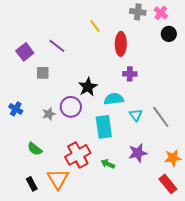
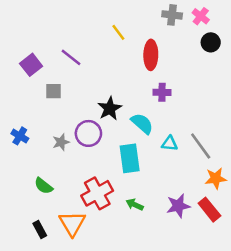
cyan semicircle: (114, 99) -> (142, 123), turned 48
cyan triangle: (136, 115) -> (170, 143), turned -48
purple star: (138, 153) -> (178, 206), moved
orange star: (173, 158) -> (216, 178), moved
red rectangle: (168, 184) -> (209, 210), moved

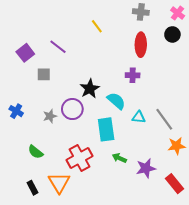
pink cross: (201, 16) -> (178, 13), moved
red ellipse: (151, 55) -> (141, 45), moved
green arrow: (135, 205) -> (119, 158), moved
red rectangle: (209, 210) -> (174, 184), moved

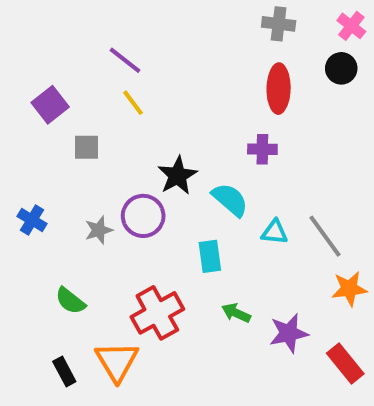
yellow line: (97, 26) -> (133, 103), moved
purple line: (58, 47) -> (125, 60), moved
cyan rectangle: (106, 129) -> (210, 256), size x0.7

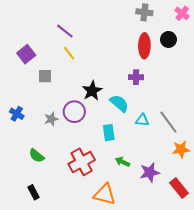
black circle: (341, 68) -> (168, 39), moved
orange triangle: (117, 361) -> (105, 194), moved, turned -45

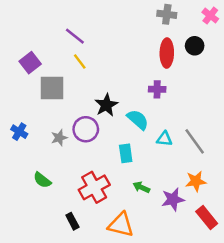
gray square: (45, 76) -> (52, 88), size x1.6
orange star: (181, 149) -> (196, 181), moved
black rectangle: (33, 192) -> (72, 221), moved

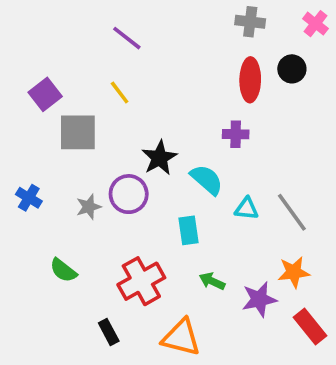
purple line: (75, 36) -> (127, 38), moved

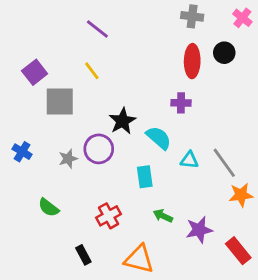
orange star: (294, 272) -> (241, 195), moved
red cross: (141, 281) -> (108, 216), size x0.7

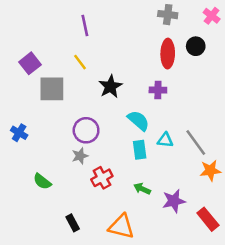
purple line: (97, 29) -> (85, 26), turned 40
black star: (122, 121) -> (110, 86), moved
gray star: (68, 159) -> (80, 156), moved
cyan rectangle: (145, 177) -> (140, 150), moved
red cross: (108, 216) -> (102, 178), moved

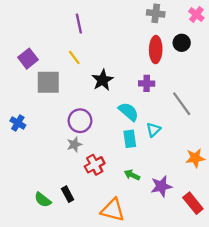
cyan triangle: (165, 140) -> (153, 130), turned -49
gray line: (196, 142) -> (182, 104), moved
green semicircle: (42, 181) -> (43, 200), moved
black rectangle: (73, 223) -> (68, 194), moved

